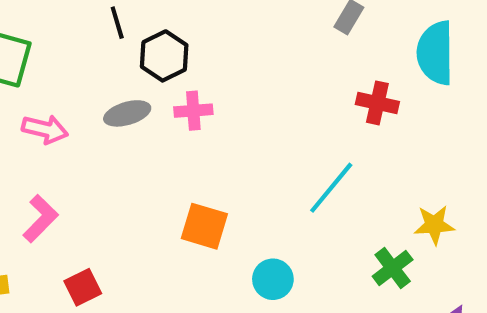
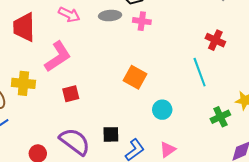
red cross: (377, 103) -> (215, 40), moved
cyan line: (331, 188) -> (200, 72), turned -72
pink L-shape: (40, 219) -> (58, 57), size x1.4

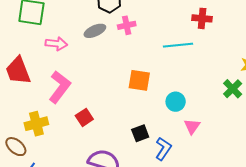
cyan line: (200, 72) -> (178, 45), moved, turned -56
black square: (111, 134) -> (140, 133), moved
pink triangle: (168, 150) -> (192, 126), moved

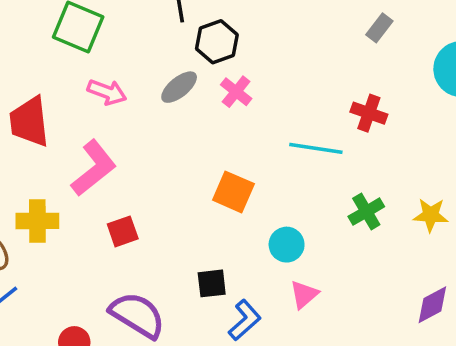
pink cross: (127, 25) -> (236, 92), turned 36
gray ellipse: (95, 31) -> (179, 87), turned -30
green cross: (233, 89) -> (366, 212), moved

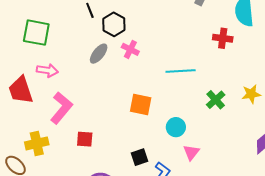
pink arrow: (107, 92) -> (47, 70), moved
red cross: (369, 113) -> (223, 38), moved
red square: (123, 231) -> (85, 139), turned 36

